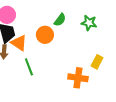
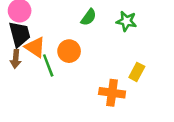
orange circle: (45, 35) -> (69, 51), moved
green line: (29, 67) -> (48, 65), moved

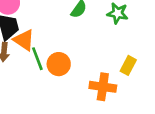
orange circle: (69, 51) -> (59, 64), moved

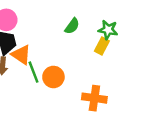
yellow rectangle: (128, 65) -> (102, 46), moved

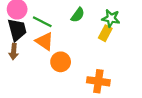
orange triangle: (21, 55) -> (45, 41), moved
green line: (34, 72) -> (42, 22), moved, turned -42

